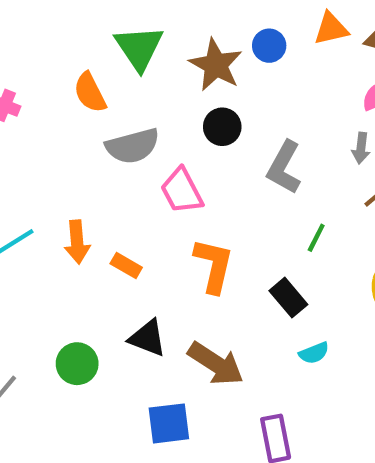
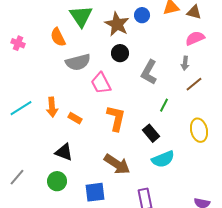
black triangle: (148, 338) -> (64, 152), moved
cyan semicircle: (314, 353) -> (163, 159), size x1.6
green circle: (77, 364) -> (57, 181), moved

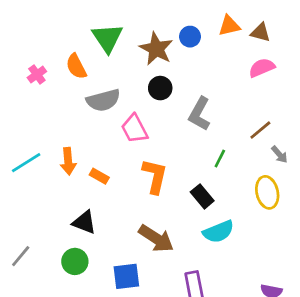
pink cross: (18, 43) -> (37, 75), moved, turned 32
gray arrow: (185, 63) -> (279, 154), moved, turned -48

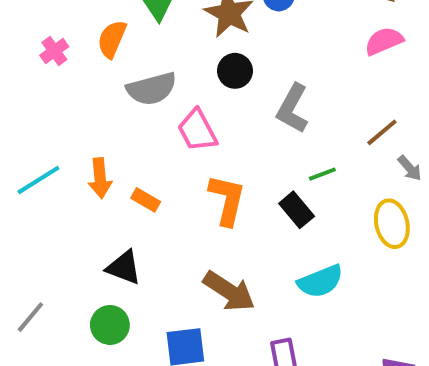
orange semicircle: (76, 66) -> (112, 39), turned 50
green line: (220, 159) -> (322, 174), turned 42
black rectangle: (202, 196) -> (297, 210), moved

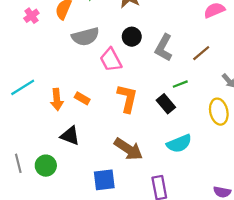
black circle: (235, 71) -> (132, 37), moved
brown line: (382, 132) -> (201, 53), moved
orange arrow: (100, 178) -> (57, 99), moved
gray line: (30, 317) -> (18, 163), turned -54
green circle: (110, 325) -> (46, 166), moved

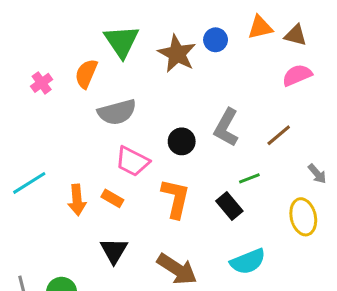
black circle: (132, 37) -> (182, 141), moved
pink trapezoid: (111, 60) -> (132, 161), moved, turned -35
black triangle: (70, 136) -> (114, 251), moved, turned 40

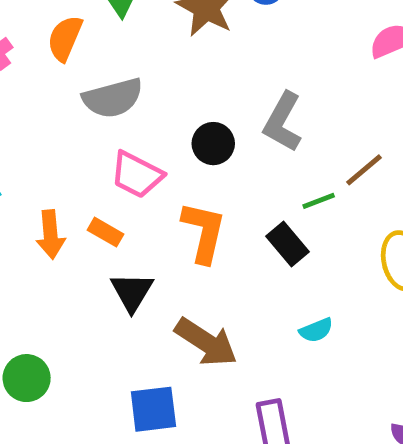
brown line: (279, 135) -> (364, 170), moved
black triangle: (114, 251) -> (132, 292), moved
cyan semicircle: (248, 261) -> (316, 330), size x0.6

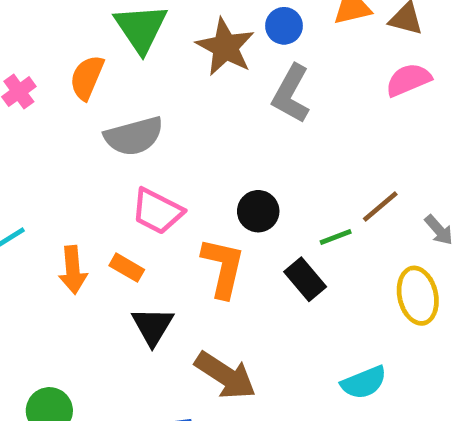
gray L-shape: (283, 122) -> (291, 94), moved
black circle: (213, 144) -> (258, 211), moved
cyan semicircle: (316, 330) -> (364, 382), moved, size x1.4

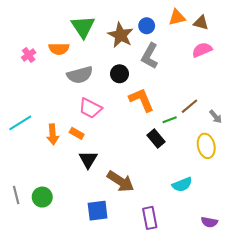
orange semicircle: (87, 77) -> (59, 49), turned -114
black circle: (258, 211) -> (120, 74), moved
orange L-shape: (223, 268) -> (141, 100), moved, turned -36

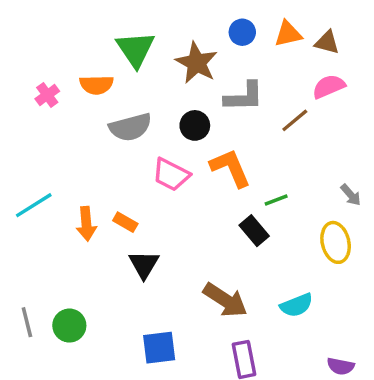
blue circle: (147, 26) -> (242, 32), moved
gray L-shape: (150, 56) -> (244, 97), turned -120
brown line: (189, 106) -> (295, 120), moved
pink trapezoid: (90, 108) -> (171, 175), moved
brown arrow: (121, 181) -> (225, 300), moved

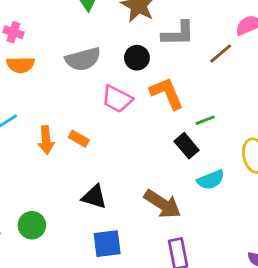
orange semicircle: (96, 85) -> (21, 65), moved
pink cross: (47, 95) -> (13, 32), turned -36
black triangle: (144, 265) -> (94, 197), moved, turned -44
cyan semicircle: (297, 305) -> (211, 180), moved

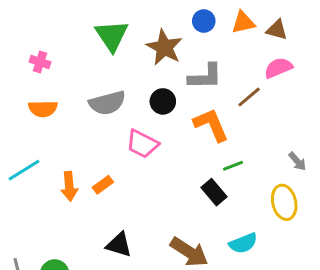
pink cross: (13, 32) -> (40, 62), moved
orange L-shape: (167, 93) -> (211, 125), moved
orange rectangle: (79, 139) -> (103, 185), turned -66
cyan semicircle: (211, 180) -> (243, 243), moved

